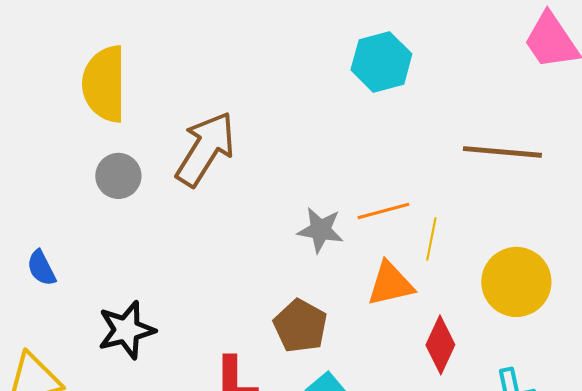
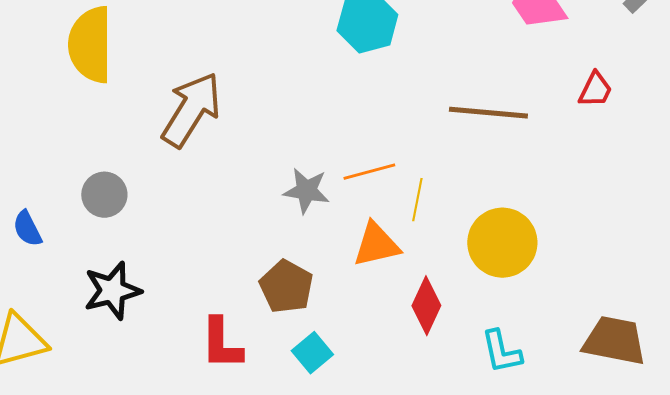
gray circle: (118, 176) -> (104, 195), moved

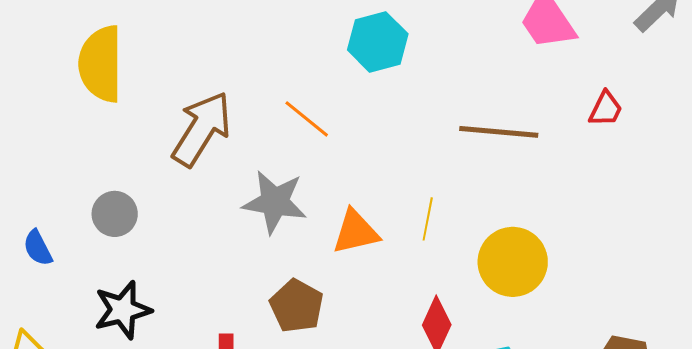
orange line: (369, 172) -> (307, 119), moved, turned 54
gray star: (306, 191) -> (275, 202), moved, size x1.4
orange triangle: (376, 245) -> (356, 232), moved

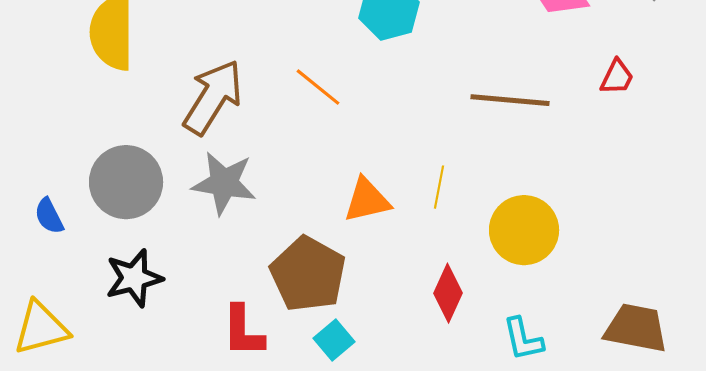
gray star: (275, 202) -> (224, 183), moved
gray circle: (115, 214) -> (126, 182), size x1.6
brown pentagon: (297, 306) -> (308, 274), size x1.4

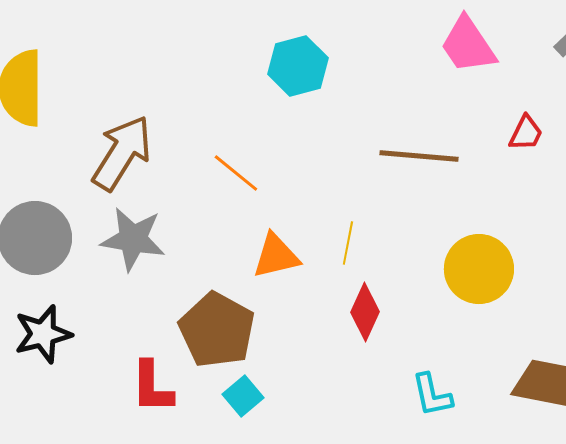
orange line: (318, 87) -> (236, 173), moved
yellow circle: (524, 230) -> (479, 269), moved
red diamond: (448, 293) -> (365, 312), moved

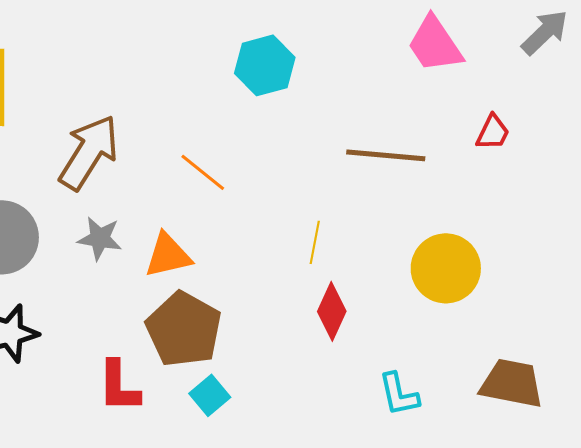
gray star: (133, 239) -> (100, 238), size x0.7
orange triangle: (276, 256) -> (168, 255), moved

